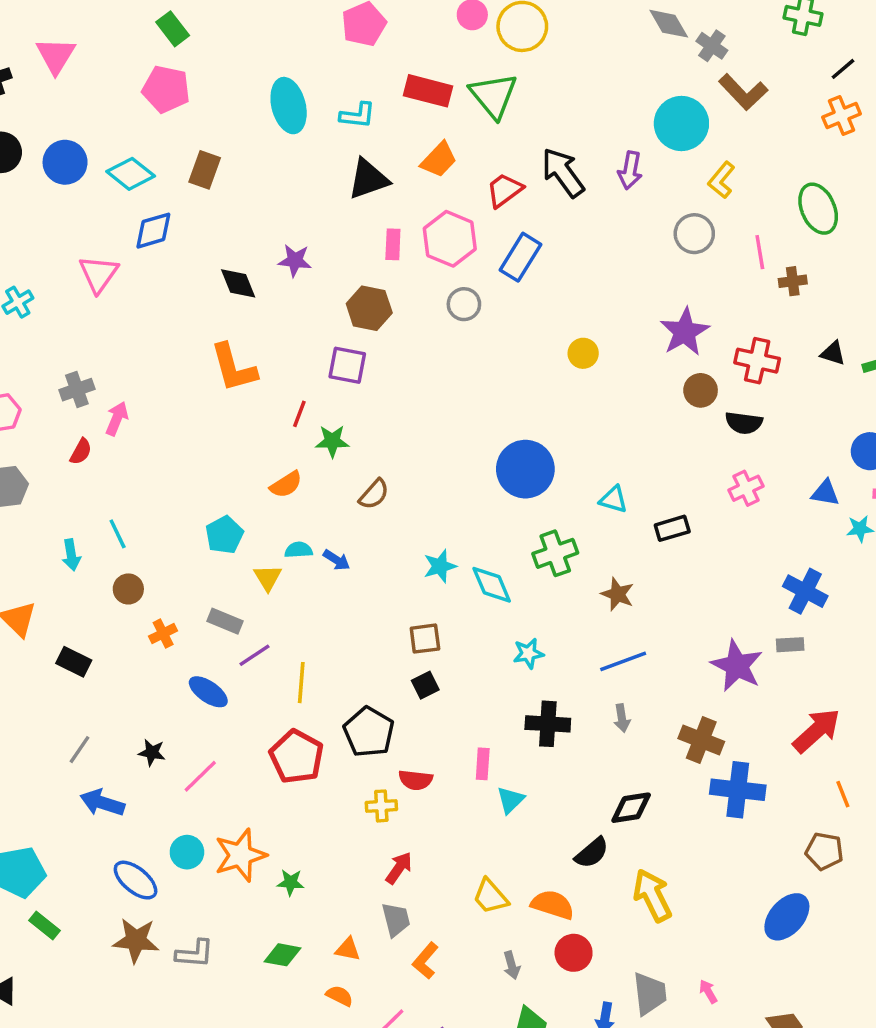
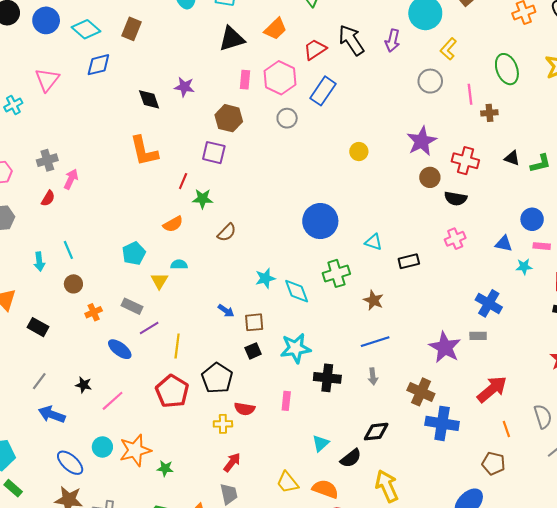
pink triangle: (99, 274) -> (47, 80), moved
blue arrow: (337, 560) -> (226, 311), moved
cyan star: (528, 653) -> (296, 348), moved, size x1.6
cyan triangle: (510, 800) -> (321, 443), moved

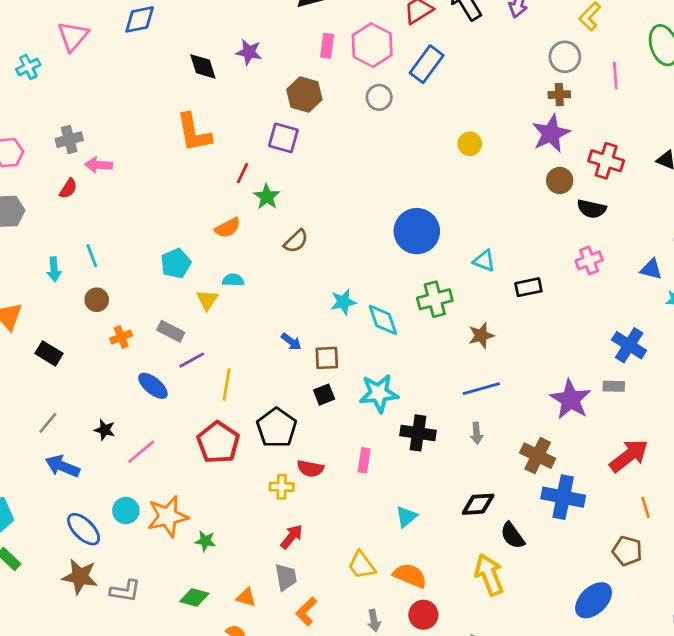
brown cross: (489, 113) -> (559, 95), moved
pink arrow: (71, 179) -> (99, 165), turned -114
green star: (203, 199) -> (267, 197), turned 30
brown star: (374, 300) -> (481, 335), turned 30
black semicircle: (351, 458) -> (513, 536), moved, turned 90

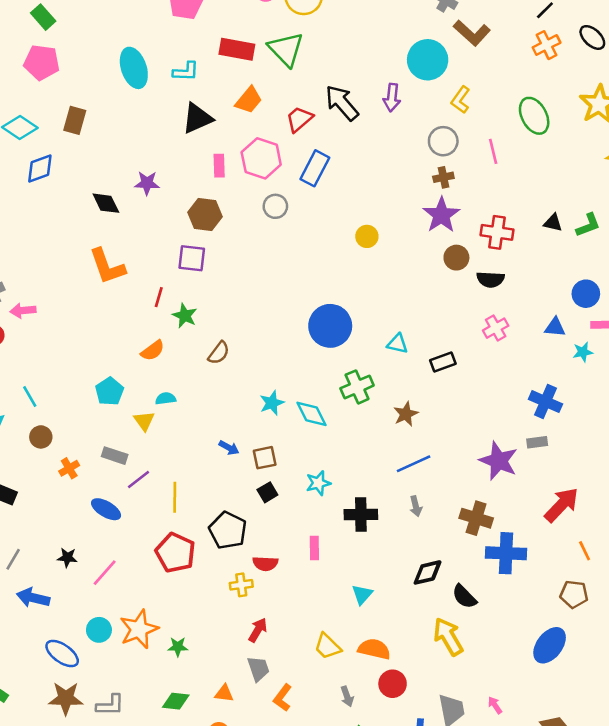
cyan star: (379, 393) -> (318, 483), size x0.7

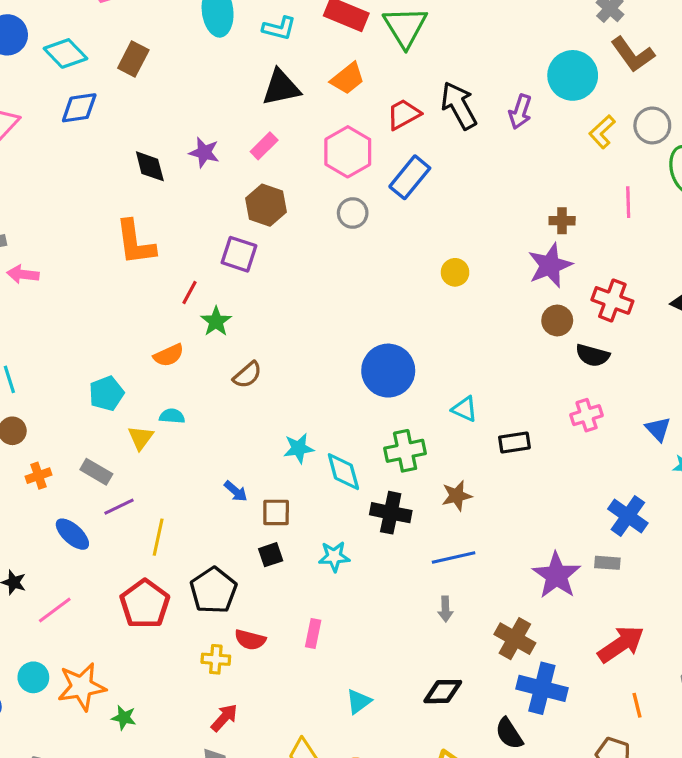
gray circle: (443, 141) -> (652, 125), moved
pink rectangle: (219, 166) -> (264, 146), moved, turned 35
blue triangle: (555, 327) -> (658, 429), turned 30
black cross: (361, 515) -> (391, 513), moved
black semicircle: (464, 597) -> (509, 733), moved

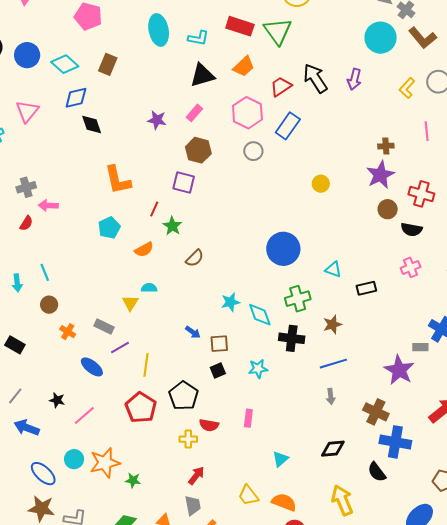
cyan circle: (573, 75) -> (381, 38), moved
black diamond: (150, 166) -> (92, 125), moved
cyan pentagon: (106, 393) -> (109, 228), moved
orange cross: (38, 476) -> (68, 332), turned -35
gray rectangle: (607, 563) -> (420, 347), moved

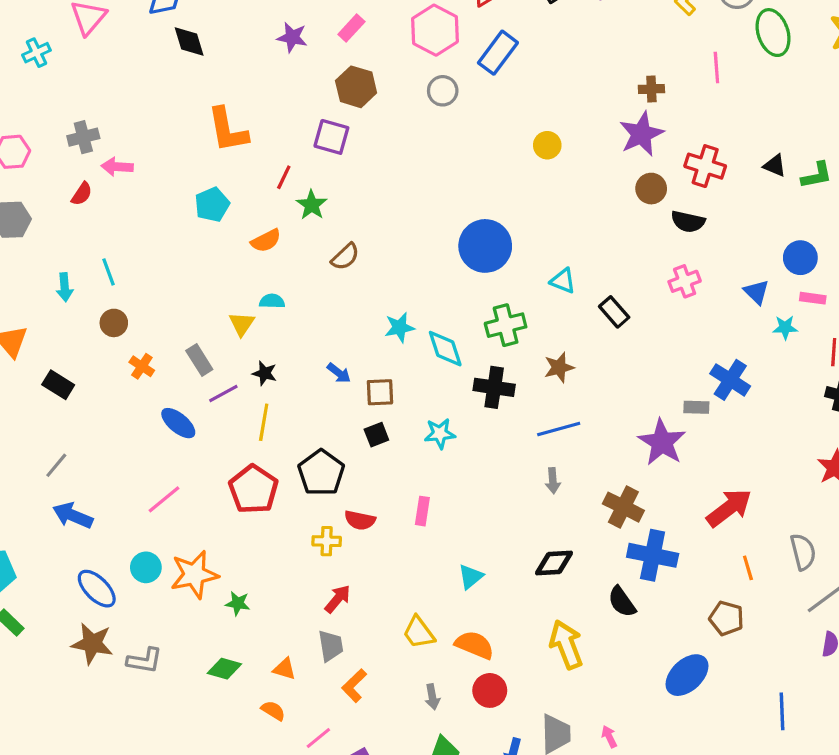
black rectangle: (366, 288) -> (614, 312), turned 60
gray rectangle: (104, 327) -> (199, 360), turned 30
black star: (57, 400) -> (265, 373), moved

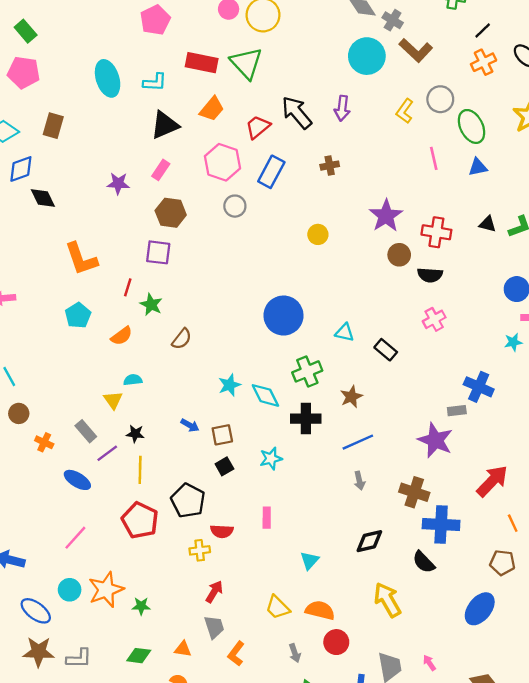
brown cross: (651, 89) -> (330, 166), moved
blue triangle: (756, 292) -> (478, 167), moved, turned -48

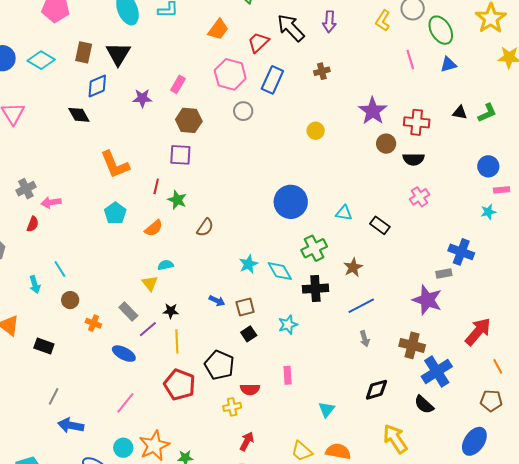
black triangle: (165, 125) -> (118, 54), moved, turned -32
blue diamond: (21, 169) -> (97, 86), moved
blue cross: (441, 524) -> (437, 371), turned -32

